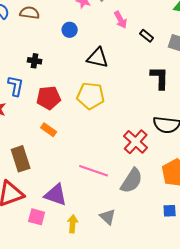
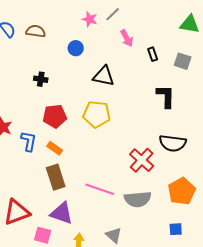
black rectangle: (147, 36) -> (153, 54), turned 32
blue L-shape: (16, 86) -> (29, 141), moved
brown rectangle: (21, 159) -> (56, 177), moved
gray semicircle: (132, 181) -> (138, 199), turned 52

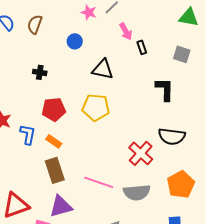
brown semicircle: (36, 31) -> (35, 24), turned -78
black rectangle: (153, 54) -> (142, 47), moved
purple triangle: (62, 213) -> (61, 206), turned -35

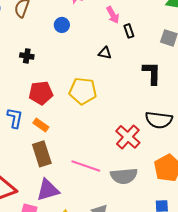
black triangle: (103, 69) -> (105, 53), moved, size x0.6

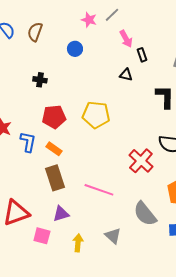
black triangle: (105, 53) -> (126, 75), moved
gray semicircle: (124, 176) -> (145, 214), moved, turned 56
purple triangle: (48, 190) -> (61, 214), size x0.7

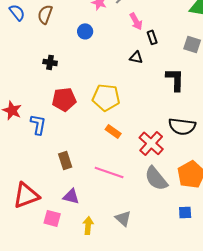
orange rectangle: (54, 149) -> (113, 131), moved
brown rectangle: (55, 178) -> (65, 160), size x0.7
purple triangle: (61, 214) -> (71, 196), turned 30
gray semicircle: (145, 214) -> (156, 178), moved

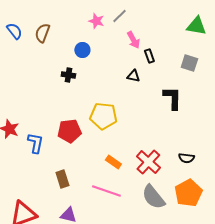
black cross: (50, 62) -> (68, 75), moved
red pentagon: (64, 99) -> (69, 131), moved
black semicircle: (182, 126) -> (186, 158), moved, size x0.6
orange rectangle: (113, 131) -> (113, 162), moved

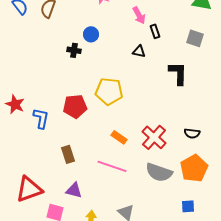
blue circle: (82, 50) -> (91, 34), moved
gray semicircle: (153, 197) -> (159, 172), turned -32

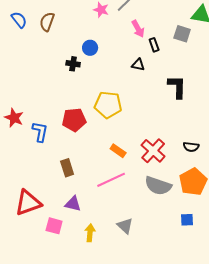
gray square: (195, 38) -> (182, 34), moved
pink line: (112, 166) -> (111, 180), turned -44

